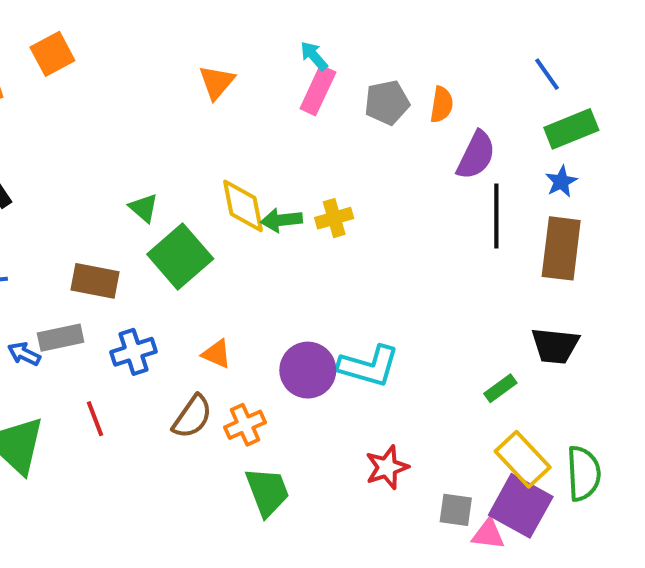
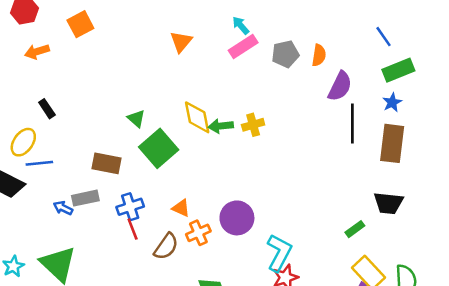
pink rectangle: (318, 90) -> (243, 47), turned 32
cyan L-shape: (369, 366) -> (279, 253), moved, turned -78
red line: (95, 419) -> (133, 229), moved
orange cross: (245, 425) -> (198, 233), moved

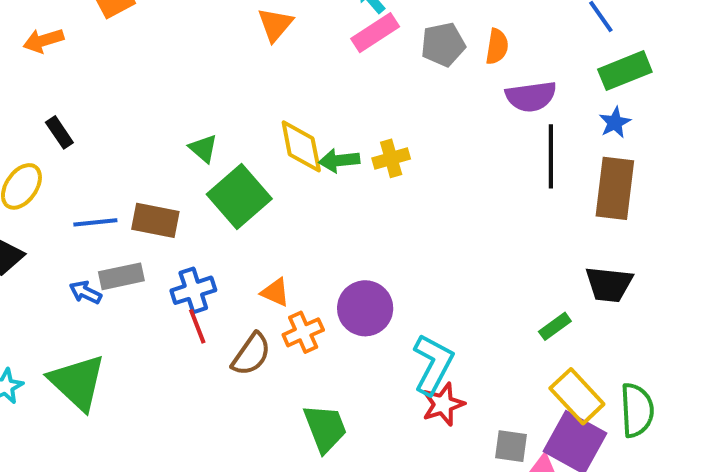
purple semicircle: (340, 86) -> (531, 96), turned 56
blue line: (39, 163) -> (95, 222), moved

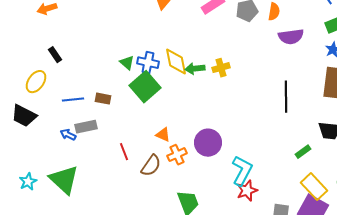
black line: (551, 156) -> (286, 97), moved
brown rectangle: (155, 220) -> (103, 99), size x0.7
blue cross: (193, 290) -> (148, 63), moved, turned 30

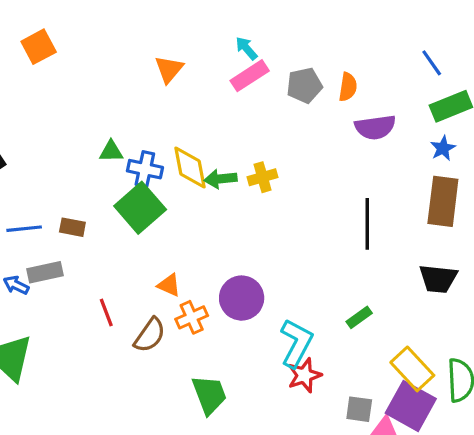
green triangle: (127, 63) -> (111, 151), moved, turned -42
green rectangle: (303, 152) -> (359, 317), moved

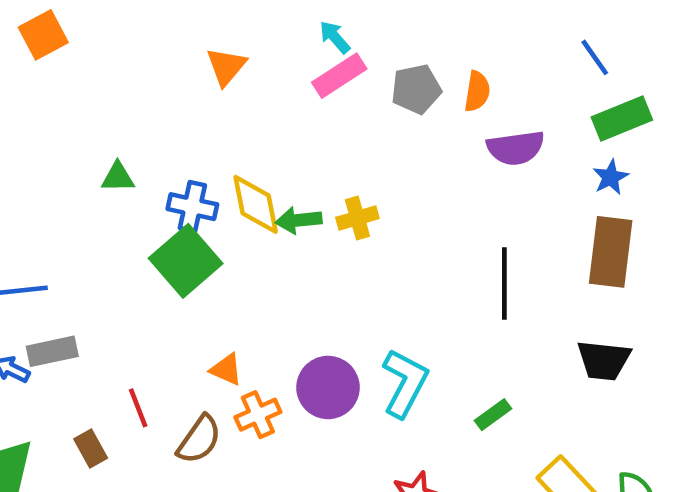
green triangle: (111, 151) -> (118, 177), moved
brown rectangle: (72, 227) -> (91, 449), moved, turned 50
cyan L-shape: (296, 343) -> (405, 383), moved

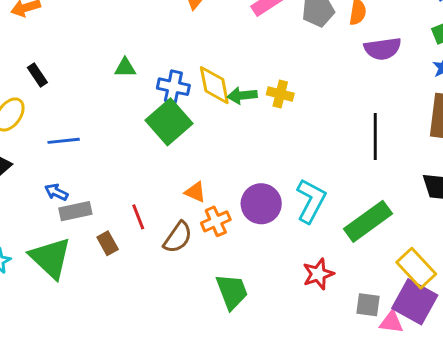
yellow cross: (357, 218) -> (280, 94), turned 30
gray rectangle: (52, 351) -> (75, 211), moved
green rectangle: (493, 415) -> (368, 221), size x2.0

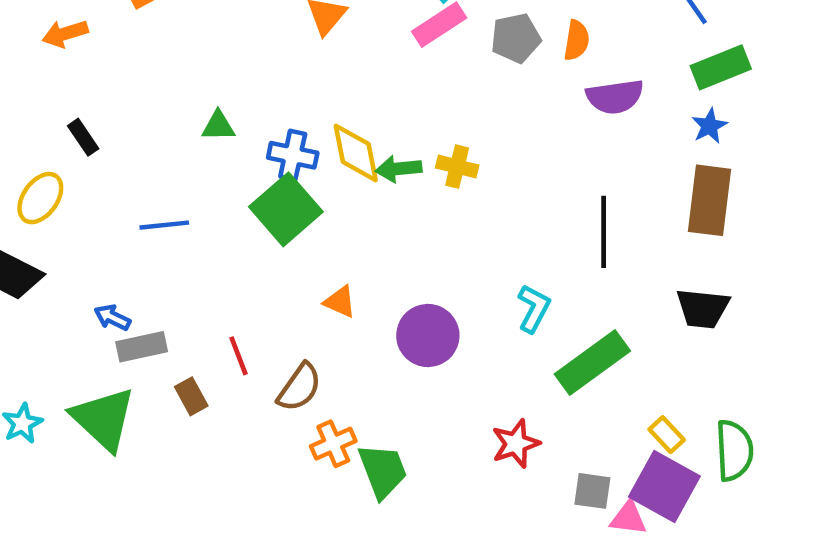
blue line: (64, 141) -> (164, 225), moved
orange triangle: (195, 192) -> (340, 302), moved
cyan L-shape: (311, 201) -> (534, 308), moved, size x0.7
orange cross: (216, 221) -> (333, 444), moved
yellow rectangle: (416, 268) -> (667, 435), size x0.6

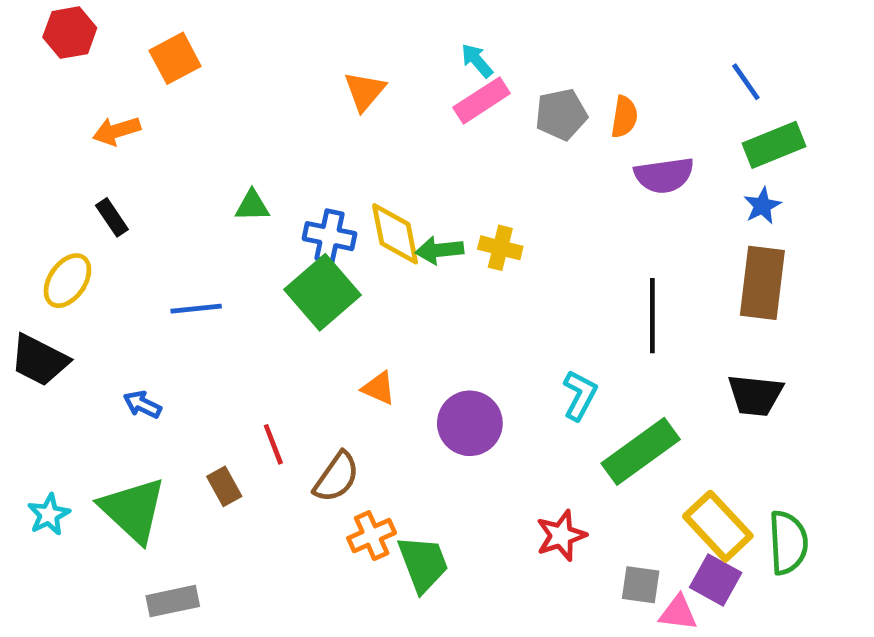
orange arrow: (65, 34) -> (117, 131), moved
gray rectangle: (142, 347) -> (173, 601), moved
yellow rectangle: (667, 435) -> (718, 526), size x1.8
purple square: (664, 486) -> (716, 580), size x0.7

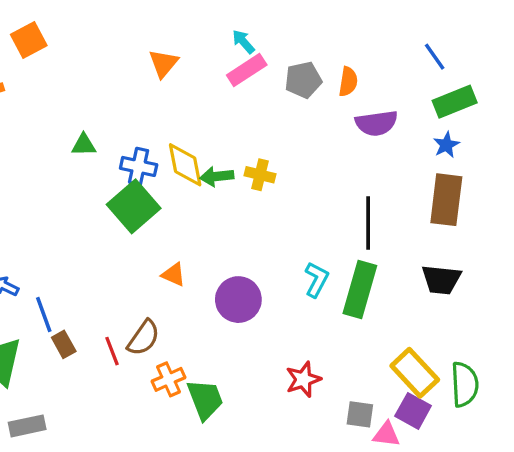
blue line: (196, 309) -> (44, 314), moved, turned 76
red line: (273, 444) -> (112, 351), moved
green rectangle: (641, 451) -> (360, 290), moved, turned -38

